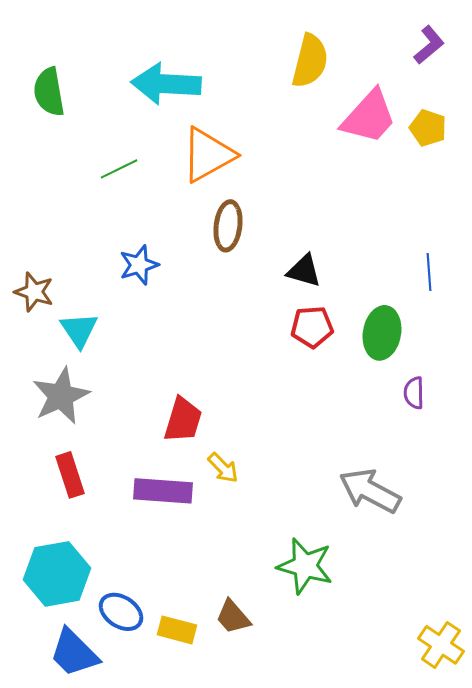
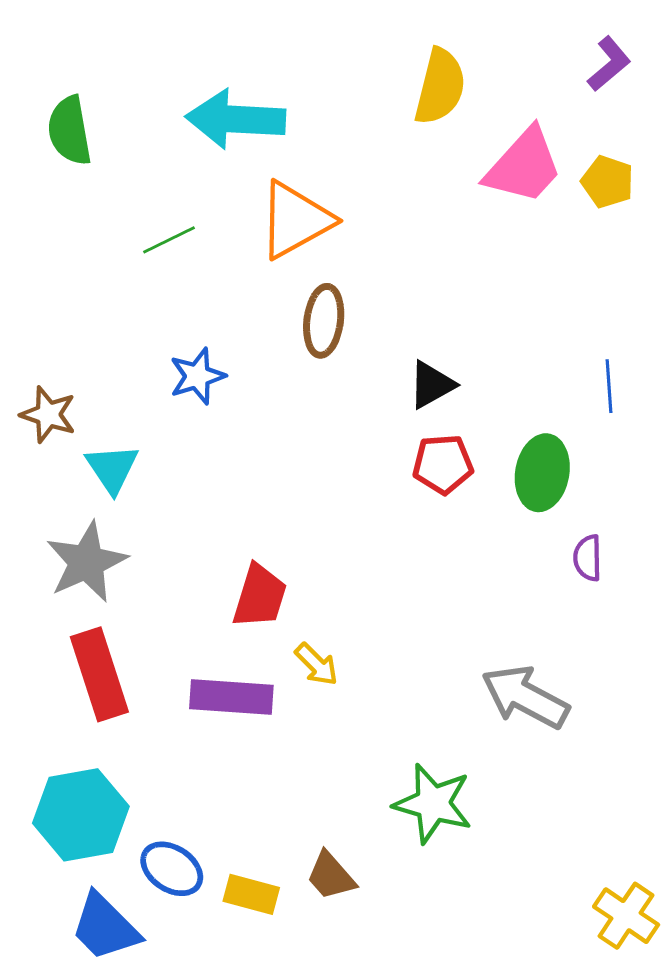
black triangle: (304, 271) -> (432, 385), turned -45
red rectangle: (70, 475) -> (99, 674), size x1.4

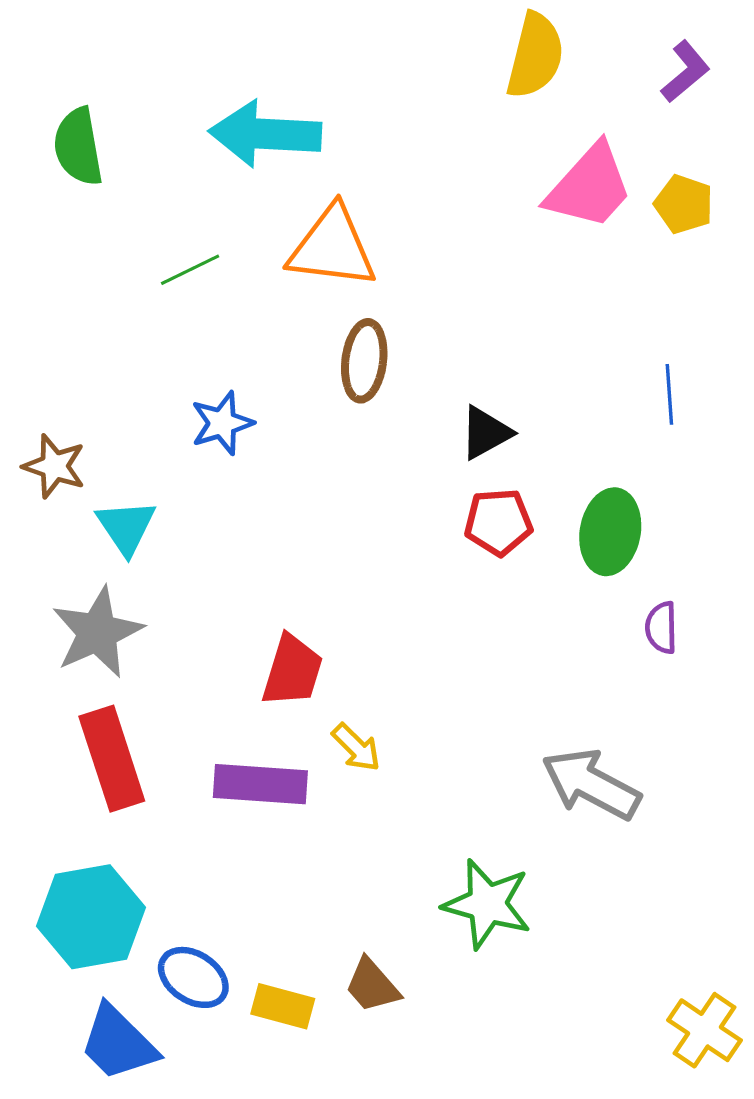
yellow semicircle: (440, 87) -> (535, 56), moved
orange triangle: (295, 220) -> (332, 247), turned 36
blue line: (609, 386) -> (669, 394), moved

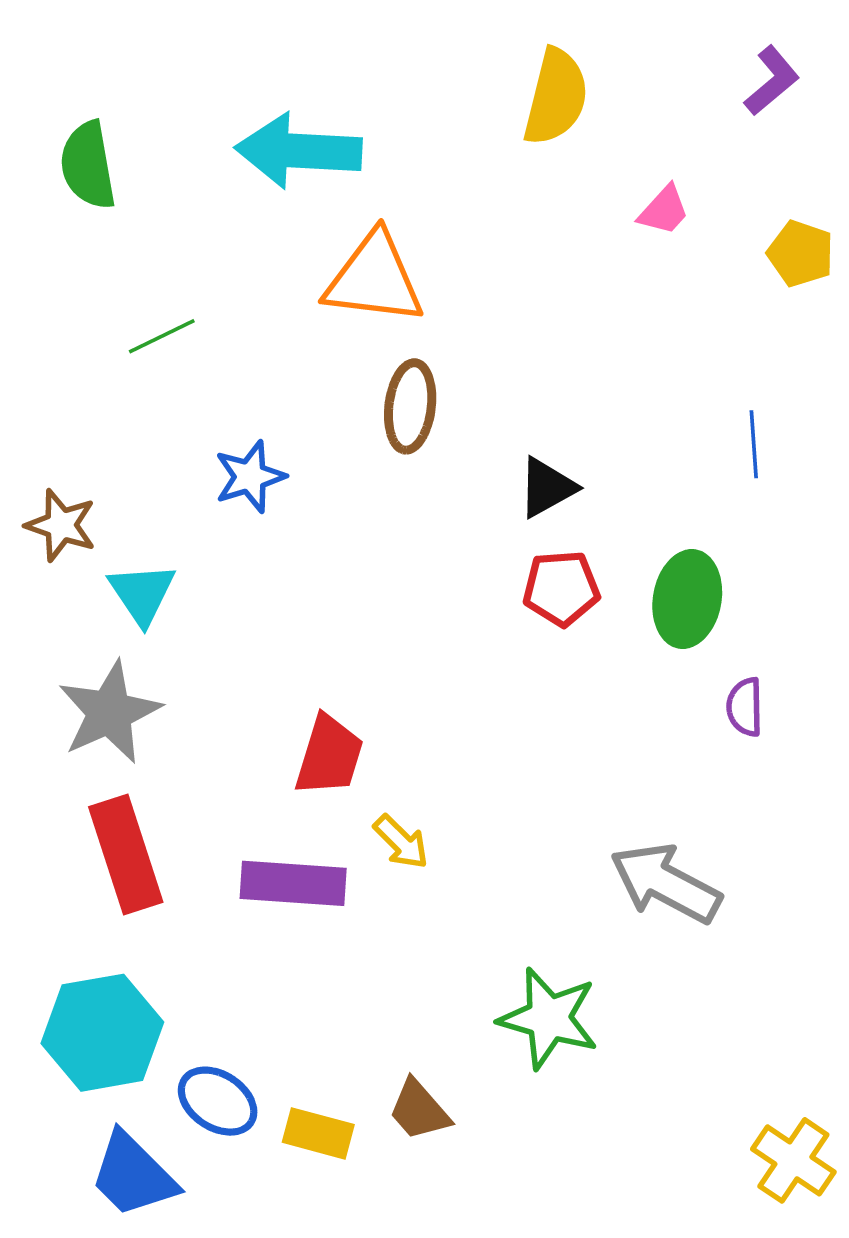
yellow semicircle: (535, 56) -> (556, 97), moved
pink trapezoid: (589, 187) -> (664, 210), size x0.5
yellow pentagon: (684, 204) -> (801, 254), moved
green line: (190, 270) -> (162, 336), moved

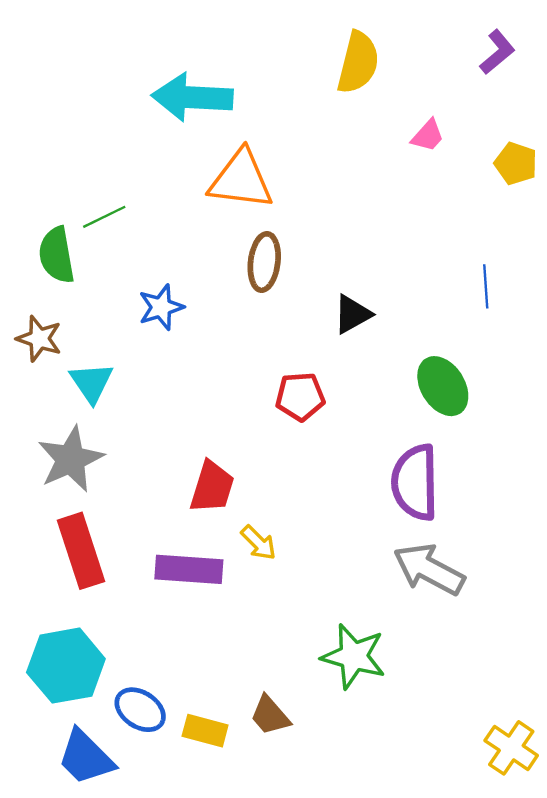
green semicircle: (88, 165) -> (57, 255), moved
red pentagon: (561, 588) -> (300, 397), moved
green ellipse: (687, 599) -> (443, 386), turned -42
purple semicircle: (745, 707) -> (415, 482), moved, size x2.0

